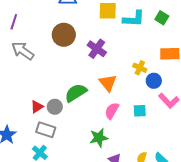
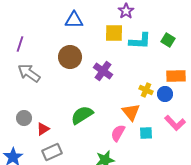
blue circle: (154, 81) -> (165, 94), moved
orange triangle: (108, 83) -> (131, 112), moved
gray circle: (55, 107) -> (24, 118), moved
gray rectangle: (46, 130) -> (52, 152), turned -42

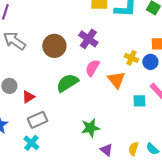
brown circle: (70, 57) -> (54, 46), moved
pink semicircle: (118, 133) -> (92, 68), moved
cyan square: (146, 133) -> (139, 101), moved

